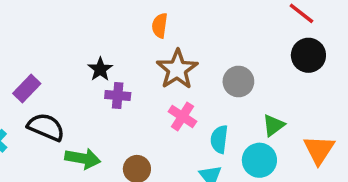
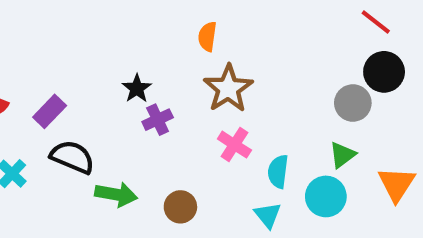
gray circle: (238, 81) -> (353, 103), moved
purple cross: (118, 95) -> (158, 120), turned -30

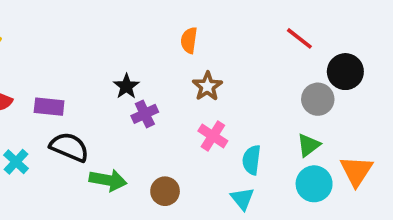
red line: (376, 22) -> (299, 38), moved
brown star: (228, 88) -> (207, 86), size x0.7
purple rectangle: (50, 111) -> (49, 107), turned 52
cyan circle: (326, 196) -> (314, 184), moved

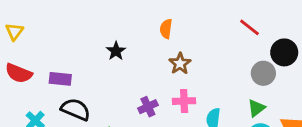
black star: (126, 86) -> (116, 51), moved
purple cross: (145, 114) -> (148, 107), moved
pink cross: (213, 136) -> (184, 101), turned -35

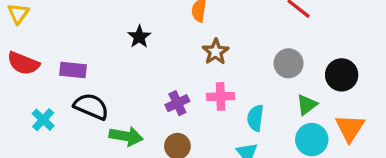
black circle: (284, 52) -> (342, 75), moved
gray circle: (263, 73) -> (289, 63), moved

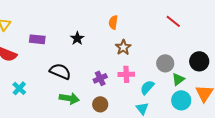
gray circle: (289, 63) -> (165, 63), moved
purple rectangle: (73, 70) -> (37, 39), moved
black semicircle: (91, 106) -> (60, 71), moved
cyan semicircle: (255, 118) -> (147, 87), turned 35

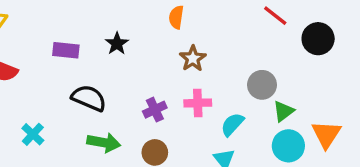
purple rectangle: (37, 39) -> (66, 50), moved
black circle: (199, 61) -> (318, 39), moved
cyan cross: (19, 88) -> (33, 134), moved

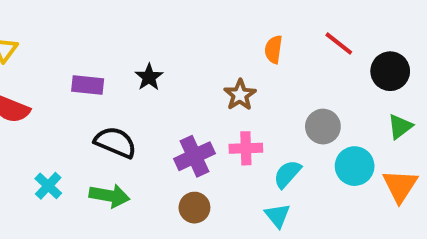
orange semicircle: (176, 17) -> (274, 49), moved
purple cross: (155, 110) -> (194, 156), size x1.4
green triangle: (283, 111) -> (400, 127), moved
green arrow: (104, 143) -> (109, 196), moved
cyan circle: (288, 146) -> (355, 166), moved

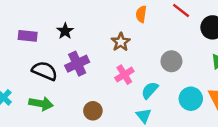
pink cross: (246, 148) -> (124, 75), turned -30
purple cross: (194, 156) -> (77, 64), moved
cyan circle: (355, 166) -> (191, 99), moved

